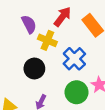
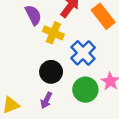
black circle: (34, 68) -> (51, 72), moved

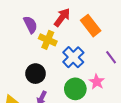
black circle: (51, 72) -> (36, 74), moved

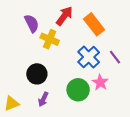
blue cross: (73, 57) -> (89, 57), moved

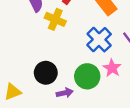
black circle: (37, 74) -> (46, 73), moved
purple arrow: (43, 99) -> (65, 93), moved, turned -128

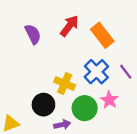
yellow cross: (55, 19) -> (65, 83), moved

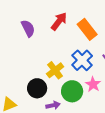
yellow cross: (65, 83) -> (55, 70), turned 30

